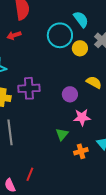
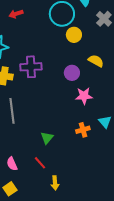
yellow circle: (80, 48) -> (74, 35), moved
green triangle: (62, 134) -> (47, 138), moved
red line: (30, 174) -> (40, 163), moved, turned -64

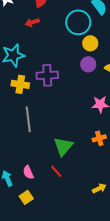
purple circle: (72, 73) -> (88, 64), moved
green triangle: (47, 138) -> (63, 146), size x1.5
yellow arrow: (55, 183) -> (99, 188), moved, turned -112

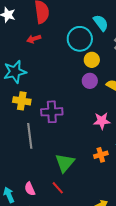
purple cross: (47, 75) -> (52, 112), moved

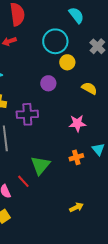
cyan semicircle: (101, 23) -> (76, 15), moved
purple circle: (90, 81) -> (48, 83), moved
red line: (58, 188) -> (23, 181), moved

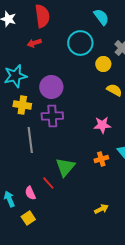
yellow circle: (67, 62) -> (103, 64), moved
purple circle: (48, 83) -> (51, 87), moved, size x1.5

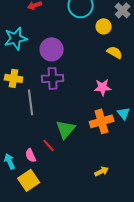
yellow cross: (22, 105) -> (14, 78), moved
orange cross: (101, 159) -> (102, 121), size x1.6
yellow square: (28, 218) -> (29, 180), size x1.5

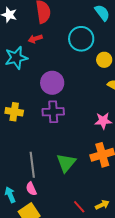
cyan star: (16, 38) -> (16, 58), moved
gray line: (31, 102) -> (32, 165), moved
red line: (49, 145) -> (79, 207), moved

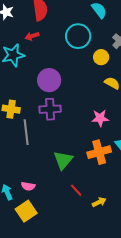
gray line: (32, 165) -> (26, 132), moved
pink semicircle: (31, 189) -> (28, 186), turned -56
red line: (79, 207) -> (76, 190), moved

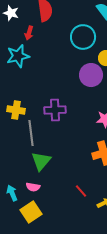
red arrow: (32, 36) -> (29, 33), moved, turned -56
purple circle: (49, 80) -> (91, 75), moved
green triangle: (63, 160) -> (41, 161), moved

